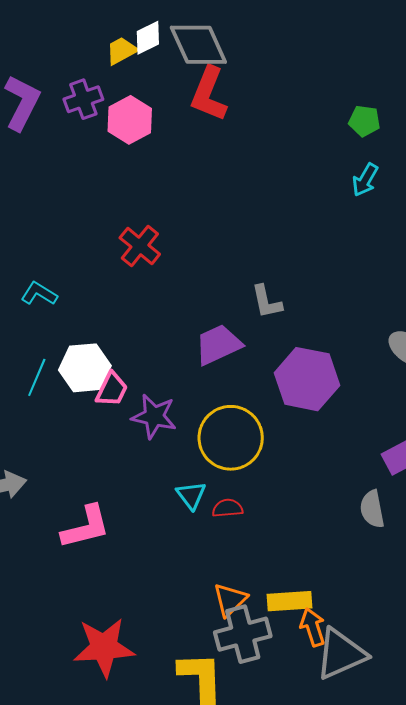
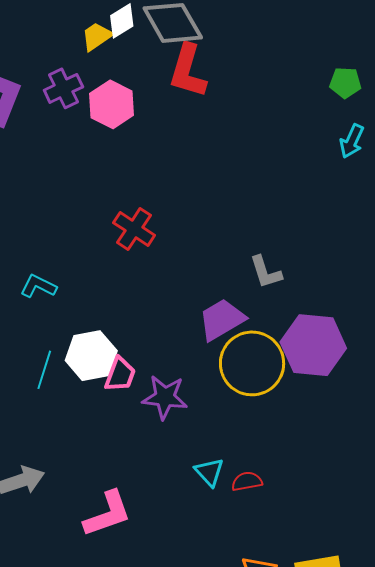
yellow circle: (231, 438) -> (252, 363), moved

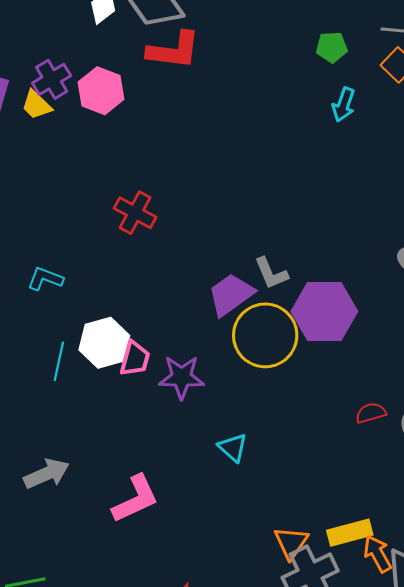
yellow trapezoid: (97, 36) -> (36, 105), moved, turned -96
red L-shape: (188, 71) -> (174, 50), turned -94
gray L-shape: (266, 272) -> (271, 273), moved
red semicircle: (247, 481) -> (371, 413), moved

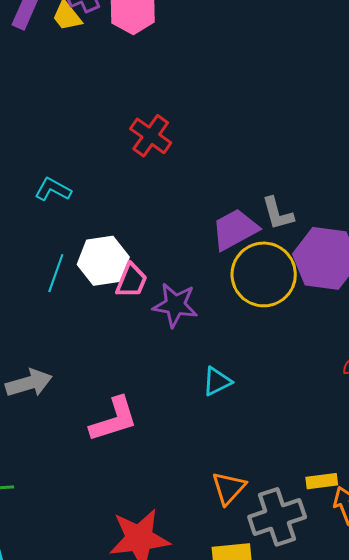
cyan triangle: (233, 448) -> (217, 381), turned 44
yellow rectangle: (350, 533) -> (322, 481), size x0.7
orange triangle: (291, 543) -> (229, 488), moved

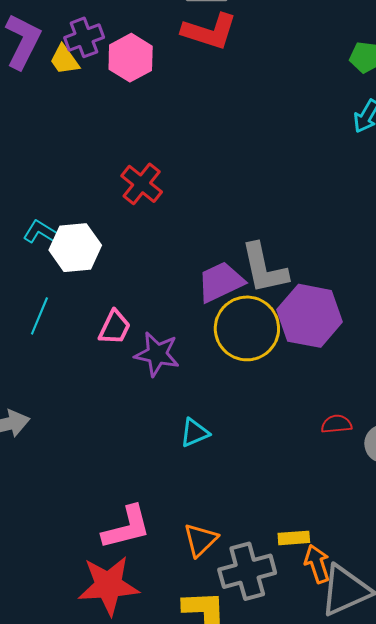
gray L-shape: (278, 214) -> (264, 268), size x1.5
white hexagon: (103, 261) -> (75, 248), moved
pink L-shape: (114, 420) -> (126, 528), moved

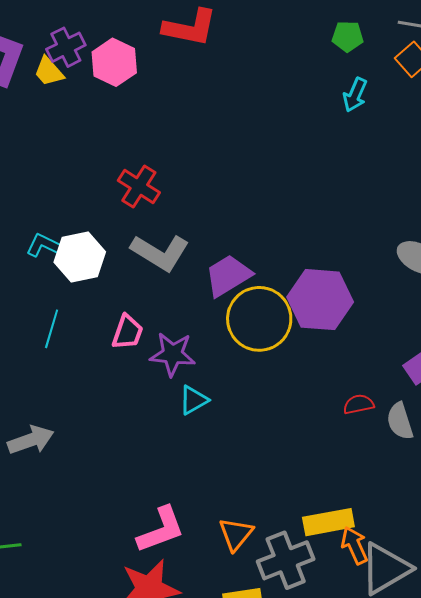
gray L-shape: (264, 268) -> (160, 252), moved, turned -40
cyan triangle: (195, 433) -> (194, 400), moved
yellow rectangle: (294, 538) -> (328, 522), size x1.6

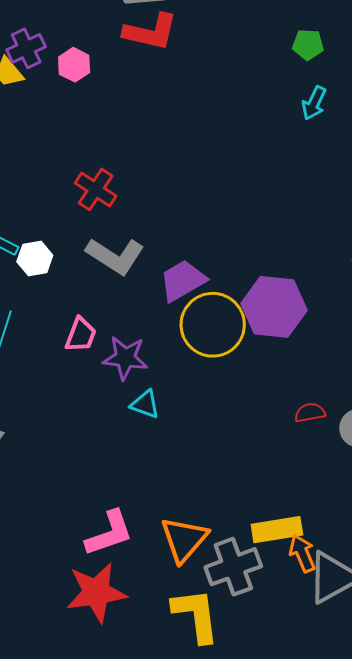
pink hexagon: (114, 62) -> (74, 65), size x0.7
white hexagon: (80, 257) -> (35, 258), size x0.7
cyan triangle: (194, 400) -> (145, 404), turned 48
orange triangle: (236, 534) -> (184, 539), size x1.4

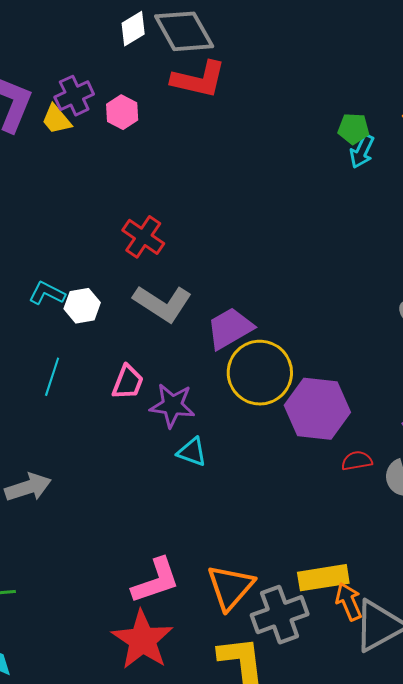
green pentagon: (308, 45) -> (354, 129), moved
purple hexagon: (274, 307) -> (317, 409), moved
red star: (96, 592) -> (142, 640), turned -30

